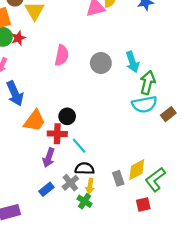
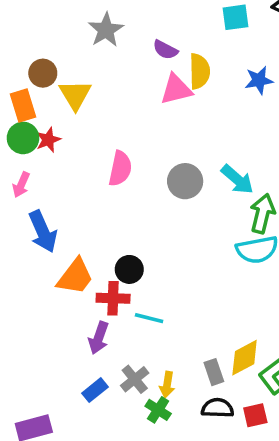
cyan arrow: (132, 62) -> (237, 179), turned -30
cyan line: (79, 146) -> (149, 318), turned -35
black semicircle: (85, 169) -> (217, 408), moved

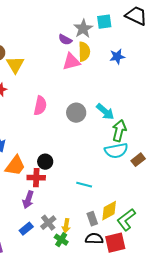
gray star: (106, 30) -> (83, 29), moved
cyan line: (149, 318) -> (84, 185), moved
red square: (255, 415) -> (115, 243), size x1.5

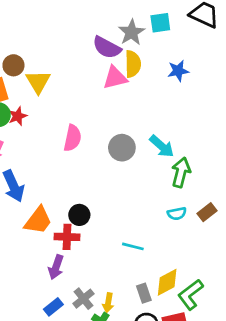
purple semicircle: (65, 40) -> (107, 47), size x1.5
cyan semicircle: (116, 151) -> (177, 214), moved, size x0.6

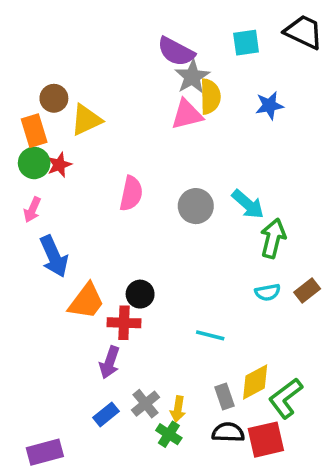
gray star: (132, 32) -> (192, 77), moved
purple semicircle: (107, 47) -> (176, 52), moved
yellow triangle: (38, 82) -> (86, 120), turned 36

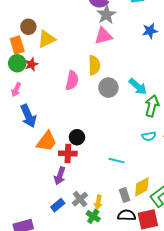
yellow semicircle: (210, 96) -> (94, 65), moved

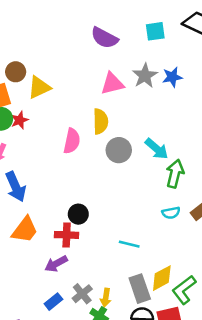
gray star: (106, 15) -> (145, 76), moved
orange trapezoid: (47, 141) -> (25, 230), moved
purple arrow: (60, 176) -> (56, 264), turned 42
gray rectangle: (125, 195) -> (140, 289), size x1.5

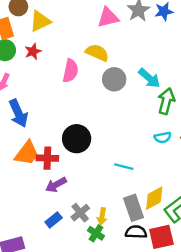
red star: (20, 120) -> (33, 51), moved
yellow semicircle: (100, 121) -> (97, 53), turned -65
black circle: (78, 214) -> (77, 139), size x1.5
red cross: (67, 235) -> (47, 158), moved

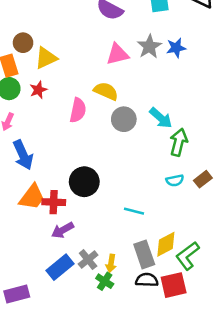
blue rectangle: (54, 220) -> (60, 267), size x1.5

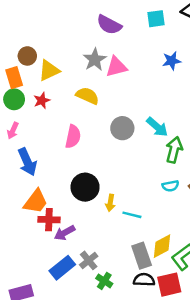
gray star: (149, 47) -> (95, 60), moved
yellow semicircle: (106, 91) -> (87, 96), moved
pink semicircle: (78, 110) -> (73, 137), moved
red cross: (54, 202) -> (49, 220), moved
yellow arrow: (111, 263) -> (110, 203), moved

